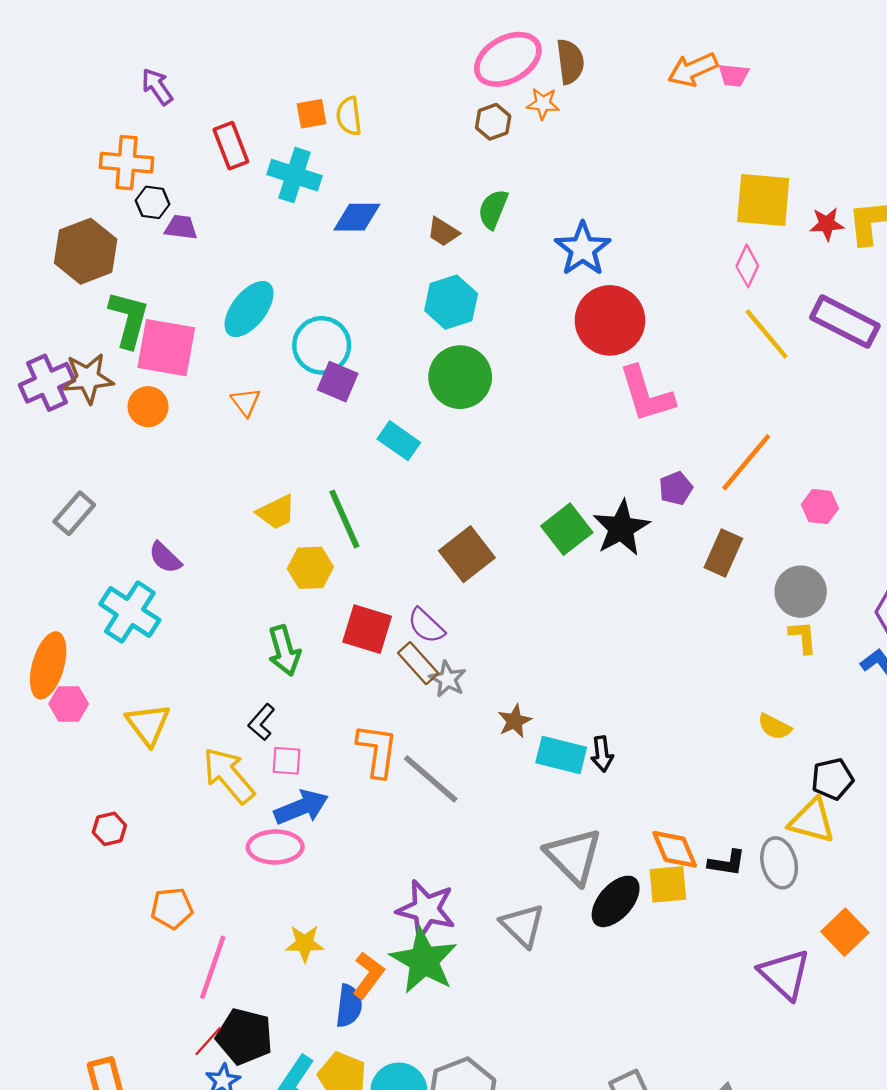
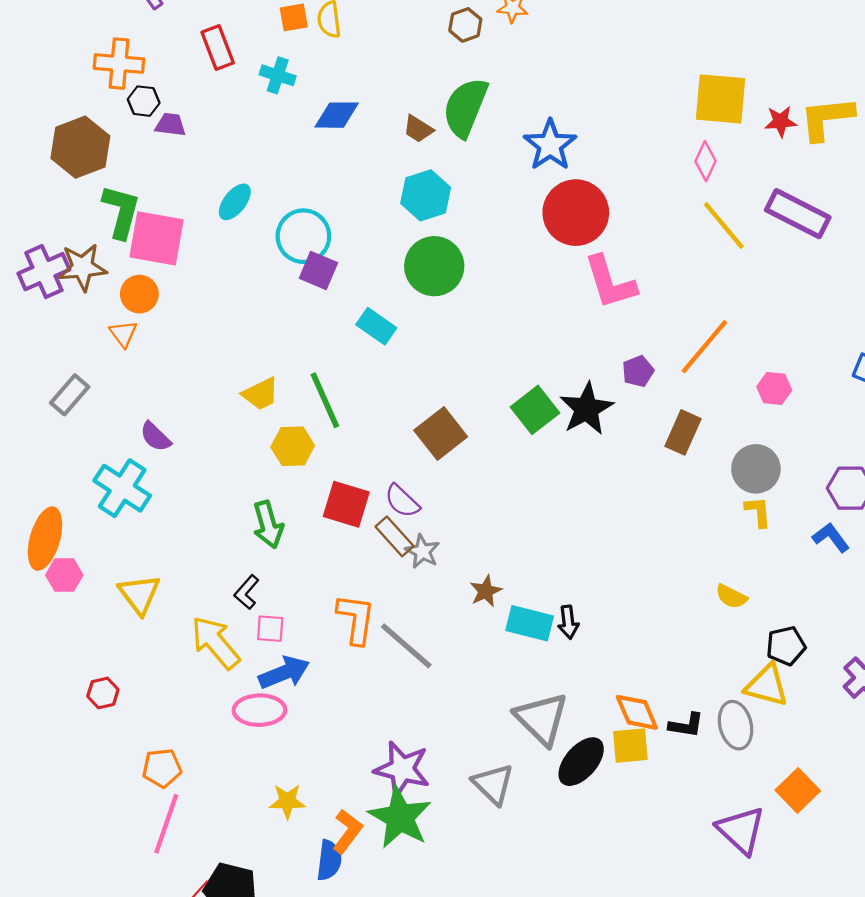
cyan cross: (294, 175) -> (278, 75), size x0.7
green semicircle: (493, 209) -> (465, 107), size x1.6
cyan ellipse: (249, 309) -> (235, 202), size x0.7
orange triangle: (246, 402) -> (123, 334), moved
pink line: (213, 967) -> (166, 824), moved

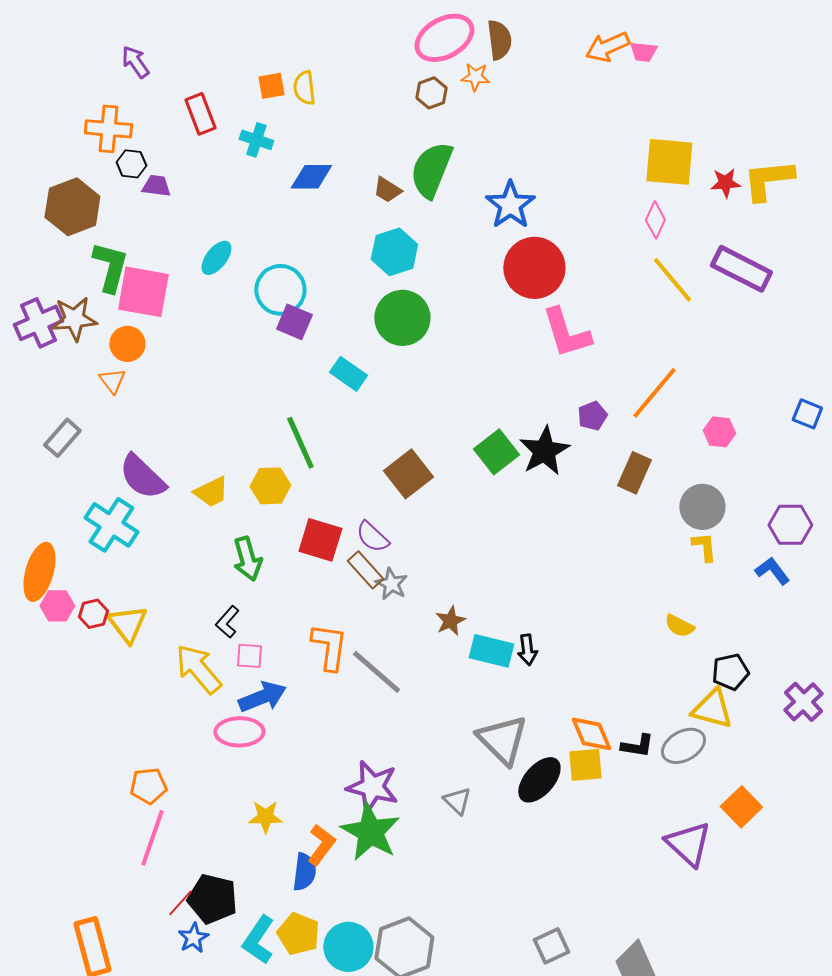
yellow trapezoid: (261, 394) -> (211, 492), moved
purple semicircle: (155, 437) -> (142, 477), size x1.6
red hexagon: (103, 693) -> (93, 614), moved
gray ellipse: (736, 725) -> (683, 746), turned 75
gray triangle: (493, 784) -> (457, 801), size x0.7

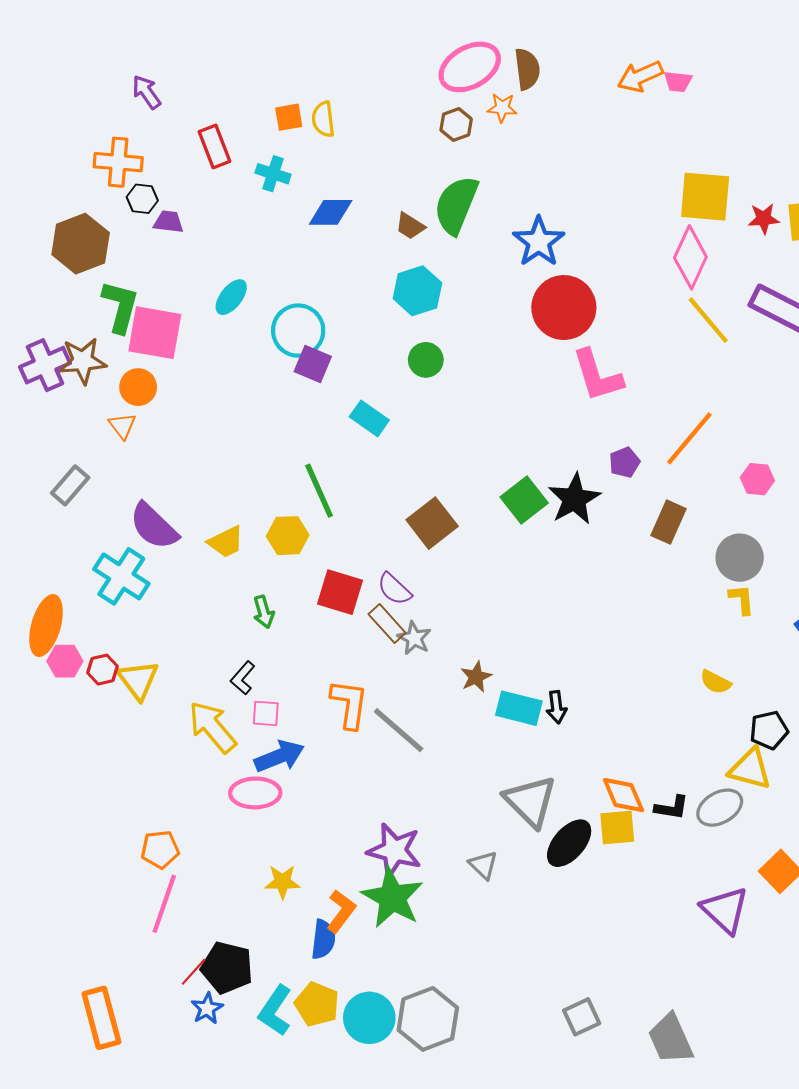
pink diamond: (655, 220) -> (690, 257), size x1.6
green circle: (402, 318) -> (426, 360), size x0.6
green arrow: (247, 559) -> (264, 612), size x0.7

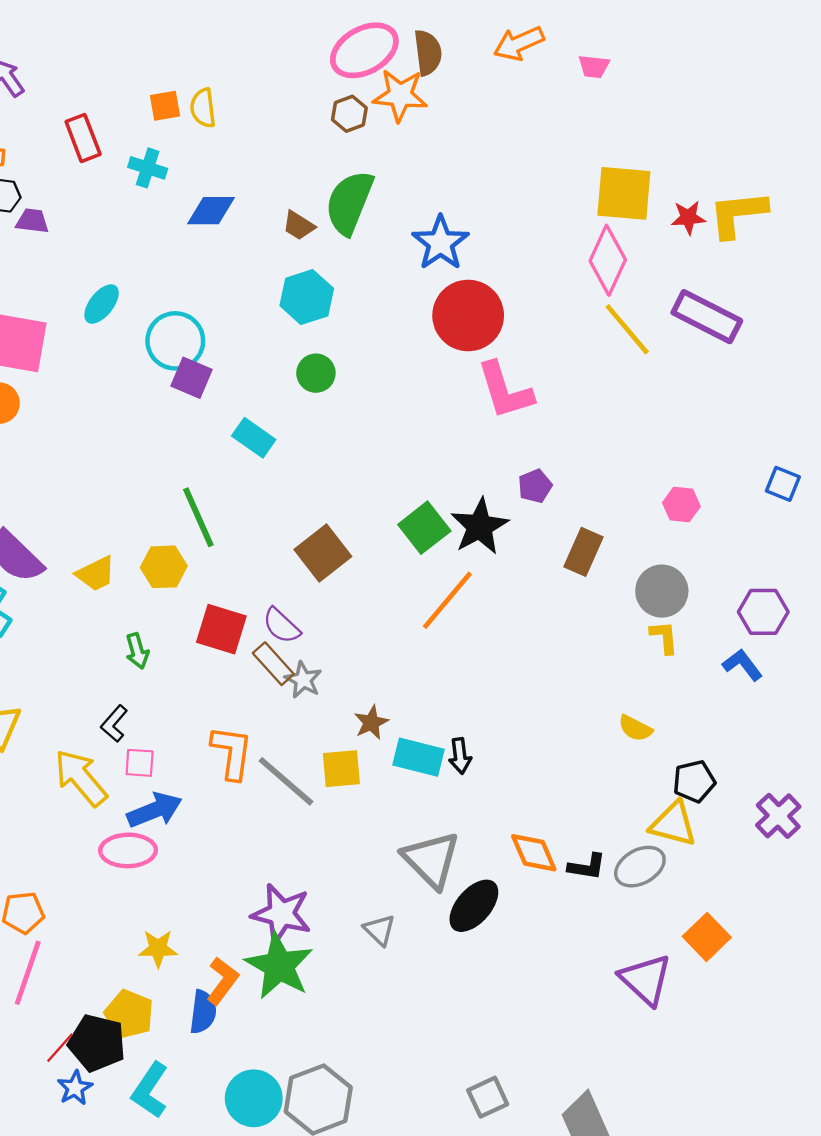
orange arrow: (640, 76) -> (519, 43), moved
orange star: (502, 108) -> (400, 95), size x1.6
orange line: (689, 438) -> (447, 600), moved
yellow square: (617, 827) -> (341, 769), moved
yellow pentagon: (317, 1004) -> (129, 1014), moved

